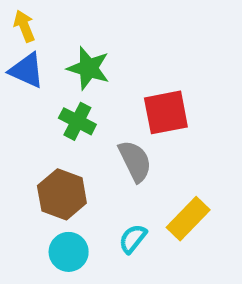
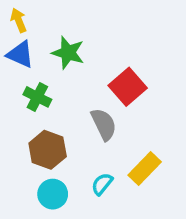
red square: (166, 112) -> (128, 87), turned -30
green cross: (77, 121) -> (37, 97), moved

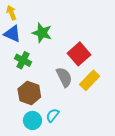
yellow rectangle: (145, 169) -> (90, 80), moved
cyan semicircle: (102, 184) -> (53, 115), moved

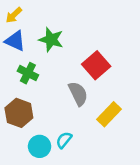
yellow arrow: (11, 13) -> (14, 15), turned -112
yellow rectangle: (90, 80) -> (109, 114), moved
brown hexagon: (29, 93) -> (19, 113), moved

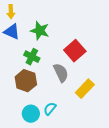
yellow arrow: (14, 15) -> (11, 12), turned -48
green cross: (28, 73) -> (32, 57), moved
brown hexagon: (19, 113) -> (26, 81), moved

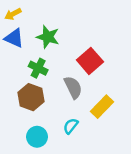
yellow arrow: (11, 12) -> (13, 14), turned 64
cyan semicircle: (50, 109) -> (71, 126), moved

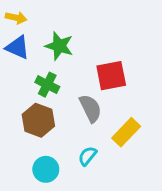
yellow arrow: (13, 14) -> (16, 18), turned -140
red square: (90, 61) -> (111, 76), turned 30

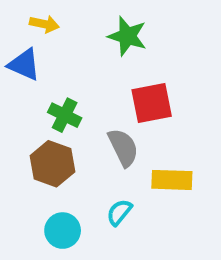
yellow arrow: (16, 18) -> (44, 24), moved
green star: (59, 46) -> (127, 36), moved
yellow rectangle: (126, 132) -> (172, 180), turned 48

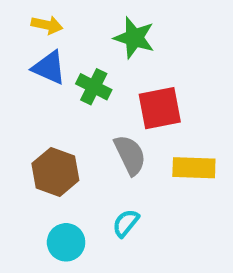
blue triangle: (24, 65) -> (49, 68), moved
green cross: (65, 115) -> (94, 87), moved
yellow rectangle: (172, 180) -> (194, 168), moved

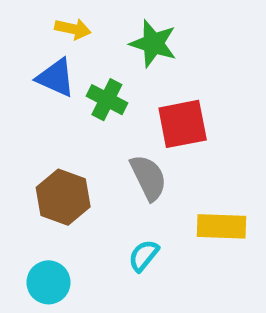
yellow arrow: (47, 25) -> (73, 29), moved
yellow rectangle: (194, 168) -> (222, 226), moved
cyan circle: (66, 242) -> (48, 282), moved

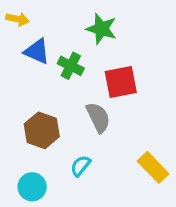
yellow arrow: (73, 29) -> (18, 19), moved
yellow rectangle: (222, 226) -> (153, 167), moved, turned 44
cyan semicircle: (144, 256) -> (80, 166), moved

